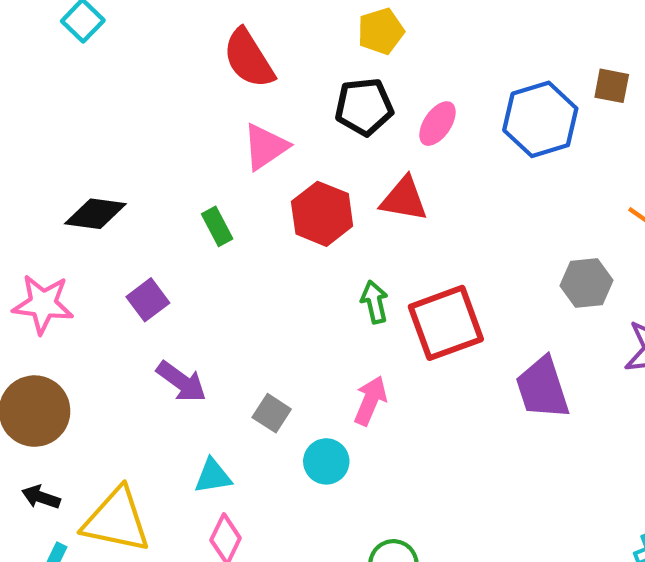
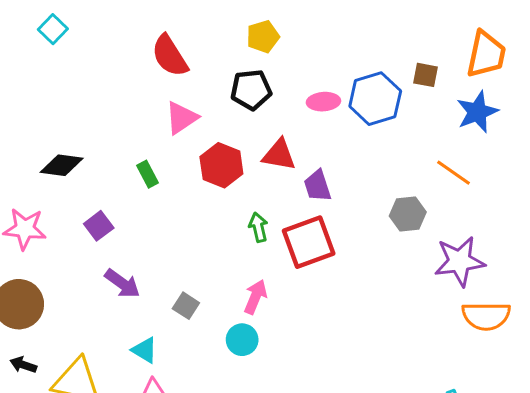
pink ellipse: (437, 124) -> (323, 102), moved, turned 52
purple trapezoid: (542, 388) -> (318, 186), moved, size x0.7
cyan circle: (326, 461) -> (242, 340), moved
cyan triangle: (213, 476) -> (145, 350), turned 40

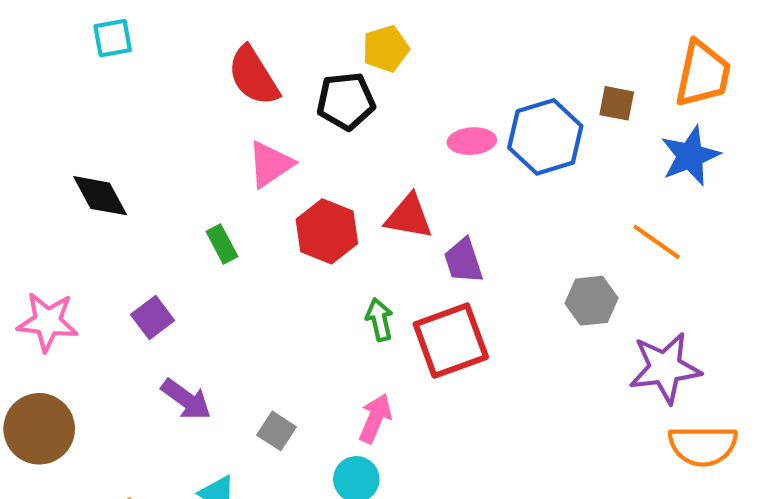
cyan square: (53, 29) -> (113, 38), moved, turned 36
black pentagon: (251, 90) -> (346, 101), moved
black diamond: (62, 165) -> (100, 196), moved, turned 54

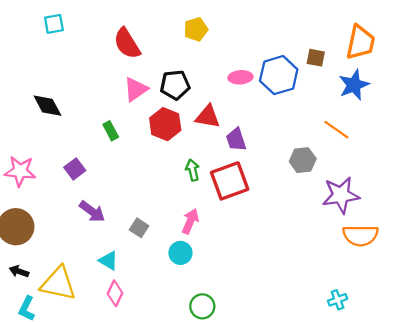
black pentagon: (346, 101) -> (175, 85), moved

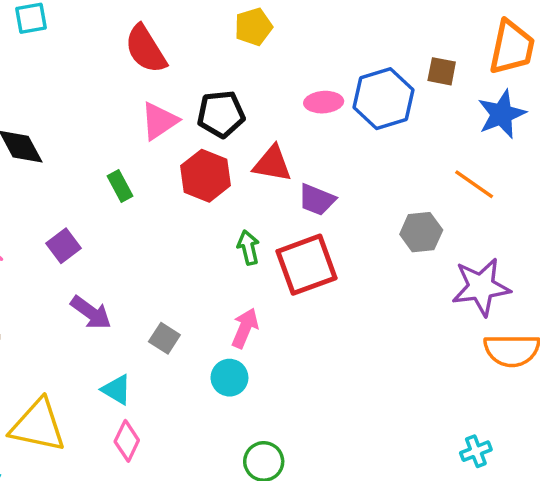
purple trapezoid: (236, 139) -> (317, 200), turned -50

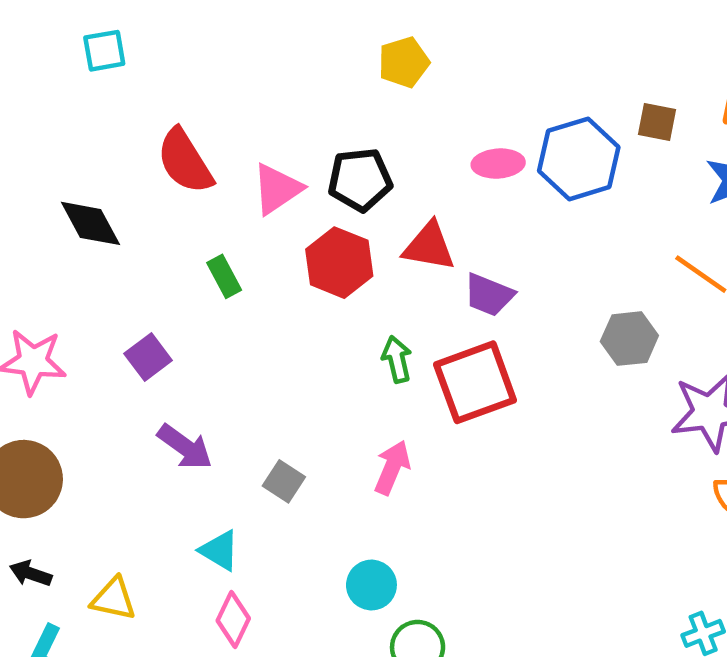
red semicircle: (146, 49) -> (185, 161), moved
cyan circle: (229, 378) -> (371, 585), moved
yellow triangle: (38, 426) -> (114, 599), size x0.6

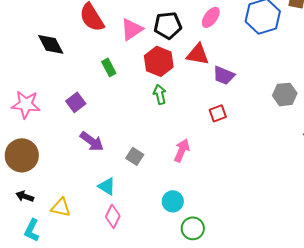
pink ellipse: (498, 164) -> (211, 17), moved, turned -50
green arrow: (397, 359) -> (160, 94), moved
red square: (475, 382) -> (218, 113), size x0.5

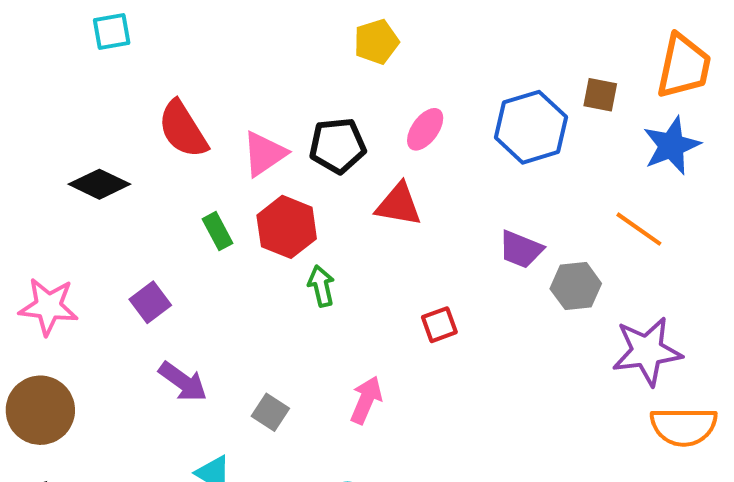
black diamond: (51, 44) -> (99, 184), turned -36
red hexagon: (159, 61) -> (287, 227), moved
purple trapezoid: (224, 75) -> (521, 249), moved

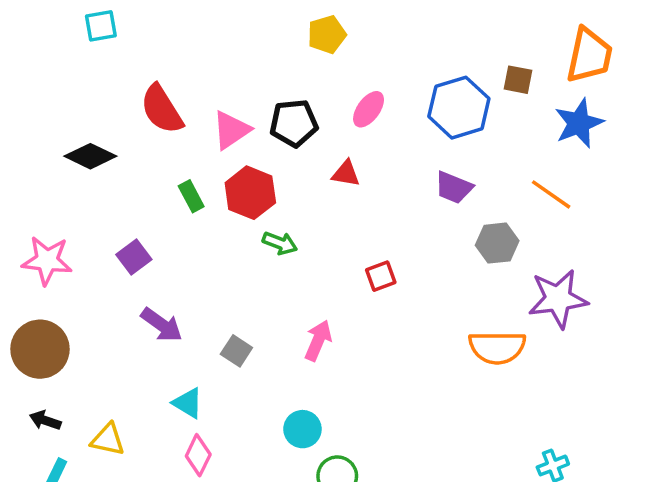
red triangle: (399, 205) -> (346, 174), size x0.7
purple trapezoid: (521, 249) -> (454, 187), moved
green arrow: (321, 286) -> (280, 243), turned 124
orange semicircle: (684, 427) -> (497, 347), moved

